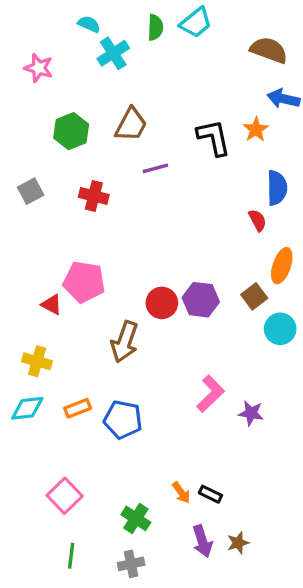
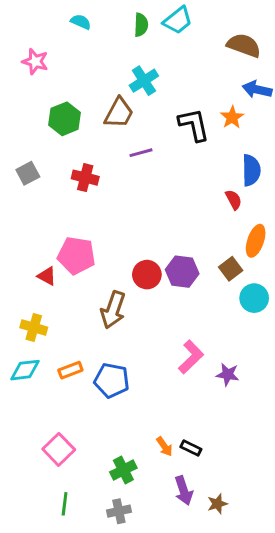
cyan cross: (113, 53) -> (144, 81), moved
green cross: (136, 518) -> (123, 470), turned 30
brown star: (238, 543) -> (217, 504), moved

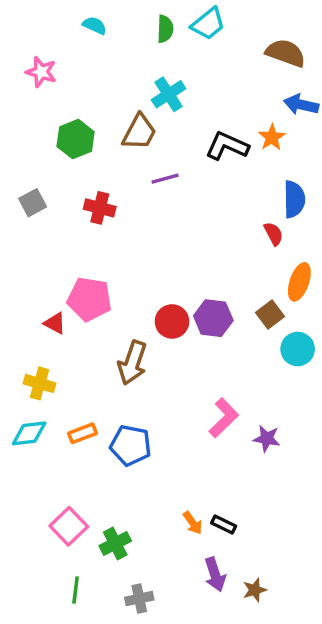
black L-shape: (194, 125) -> (227, 146), turned -54
green cross: (123, 470) -> (115, 543), moved

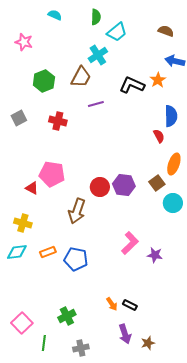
cyan trapezoid: (208, 24) -> (117, 32), moved
brown semicircle: (286, 53) -> (166, 31), size x0.7
pink square: (69, 526) -> (22, 323), moved

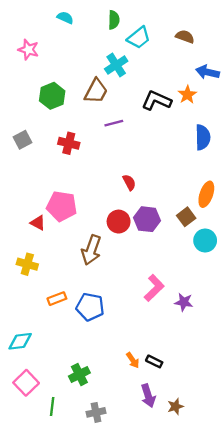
brown semicircle: (166, 31) -> (185, 37), moved
red semicircle: (159, 136) -> (129, 182), moved
cyan diamond: (17, 252) -> (20, 341), moved

